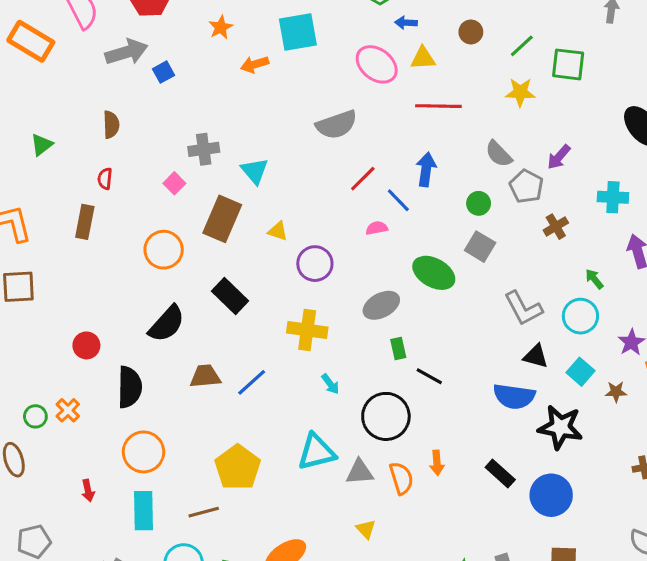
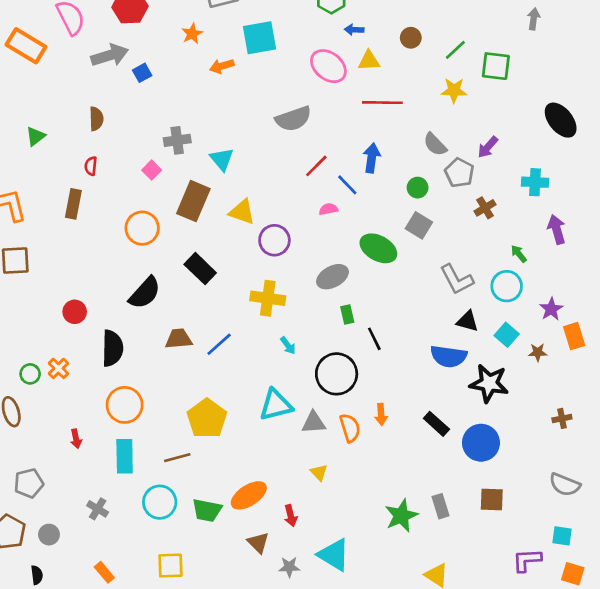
yellow triangle: (278, 231) -> (242, 212), size x1.5
black line: (429, 376) -> (374, 339), turned 35

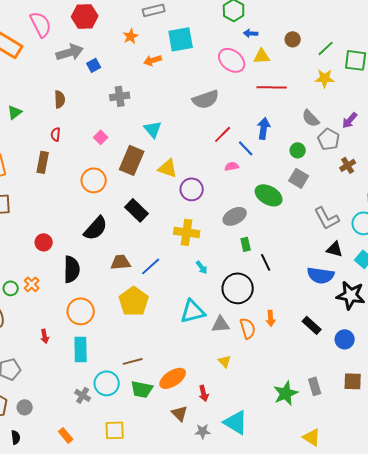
gray cross: (177, 140) -> (120, 96), moved
yellow pentagon: (207, 418) -> (134, 301), moved
blue circle: (481, 443) -> (345, 339), size x0.7
brown line: (177, 458) -> (133, 361), moved
gray cross: (98, 509) -> (83, 395), moved

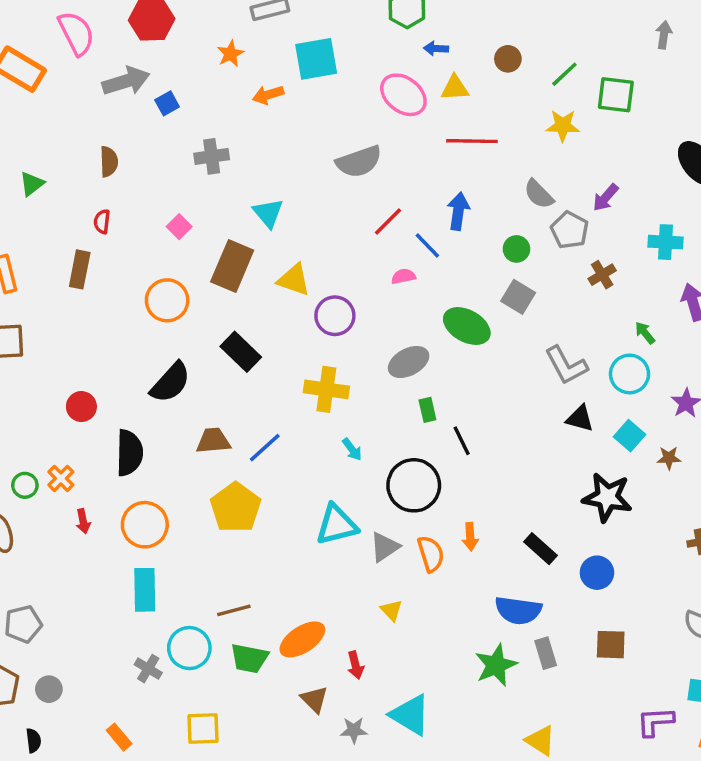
blue semicircle: (321, 275) -> (518, 610), moved
gray triangle: (221, 324) -> (385, 547), turned -30
red arrow: (45, 336) -> (83, 521), moved

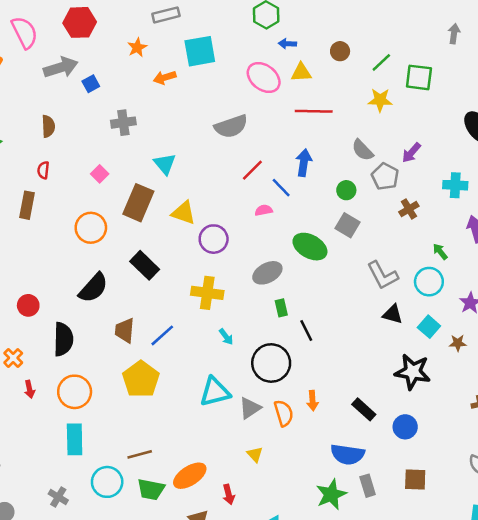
brown trapezoid: (213, 441) -> (125, 330), turned -80
gray cross: (148, 669) -> (58, 497), moved

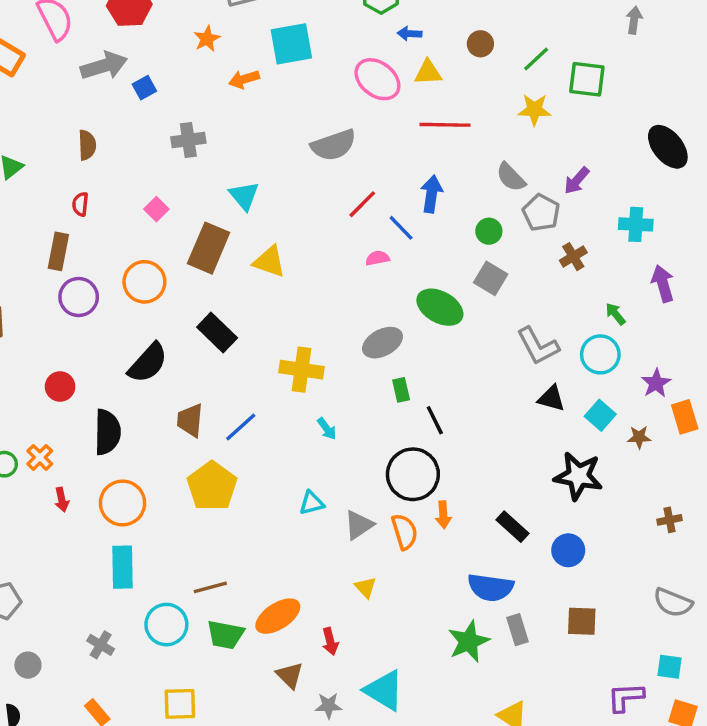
purple circle: (214, 239) -> (79, 297), moved
black circle: (271, 363) -> (413, 474), moved
cyan triangle: (215, 392) -> (312, 503), size x0.6

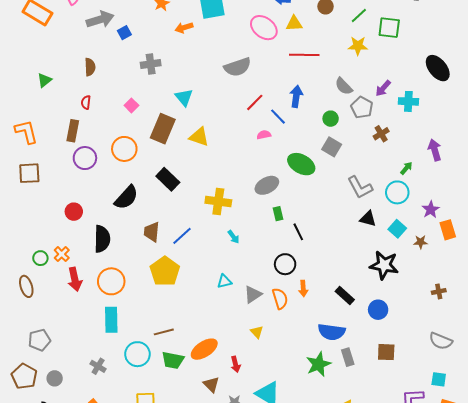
cyan cross: (636, 224) -> (408, 101), moved
green arrow: (615, 314) -> (406, 168), turned 80
black circle: (413, 474) -> (285, 264), size x0.7
red arrow: (62, 500) -> (75, 279), size x1.6

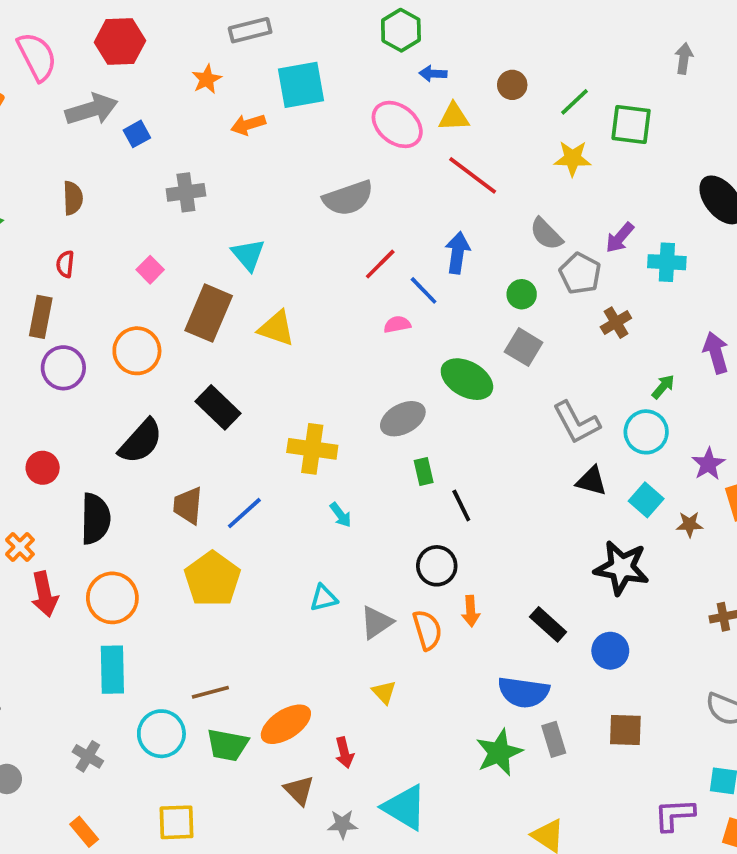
red line: (304, 55) -> (473, 175), turned 36

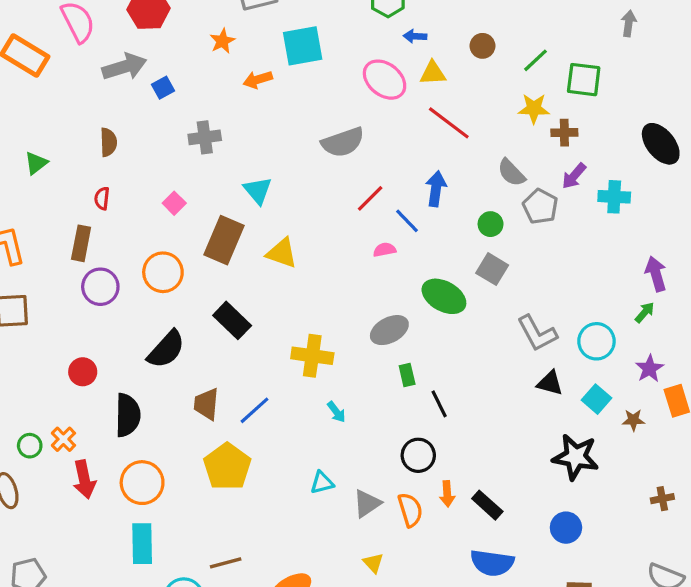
brown cross: (616, 323) -> (564, 133), moved, turned 30
green arrow: (663, 387) -> (645, 312), moved
black rectangle: (548, 624) -> (487, 505), moved

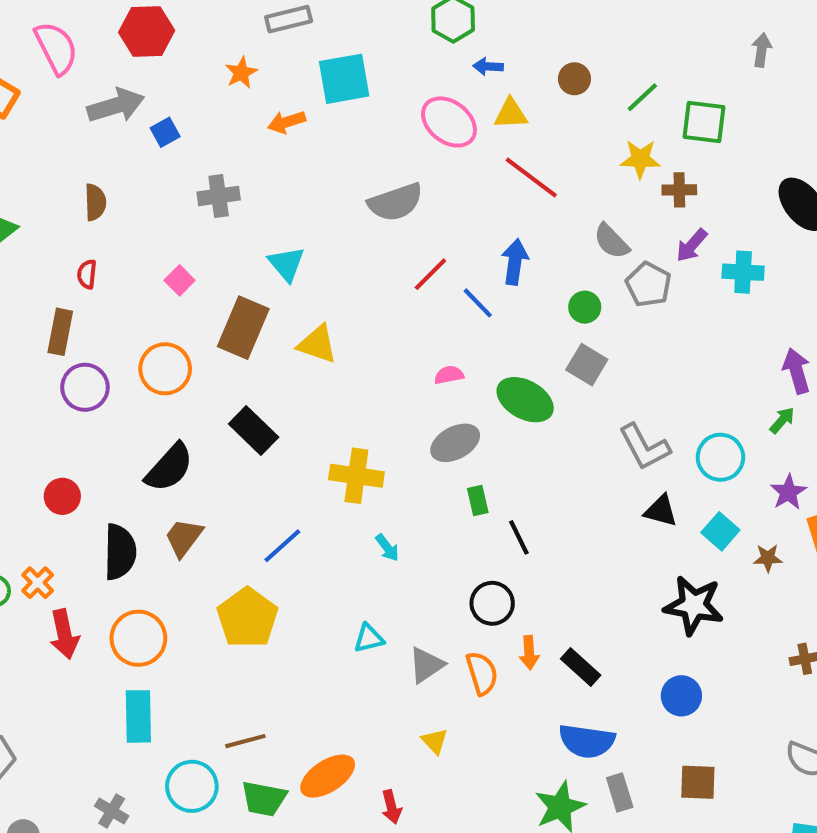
pink semicircle: (385, 250) -> (449, 375), moved
brown trapezoid: (206, 404) -> (184, 537), moved, turned 32

